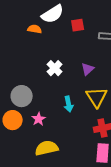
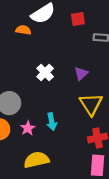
red square: (78, 25) -> (78, 19), moved
cyan arrow: (69, 104) -> (52, 122), moved

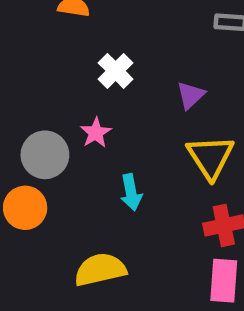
white cross: (45, 72) -> (116, 71), moved
pink star: (28, 128) -> (96, 133), moved

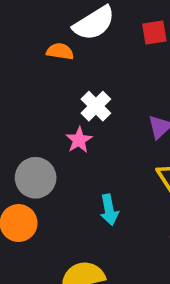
pink star: (96, 133) -> (79, 140), moved

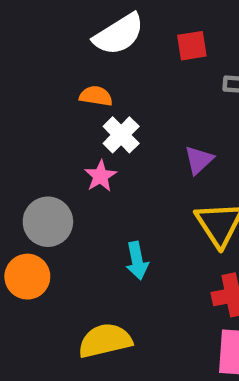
orange semicircle: (60, 51) -> (96, 96), moved

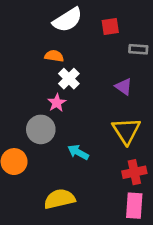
purple triangle: (199, 160) -> (124, 87), moved, turned -42
gray circle: (48, 222) -> (41, 129), moved
cyan arrow: (137, 261) -> (78, 152), turned 130

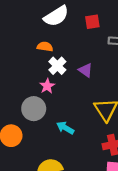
purple triangle: (124, 87) -> (86, 70), moved

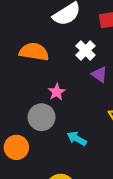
orange semicircle: (45, 47) -> (34, 52), moved, size x1.6
white cross: (57, 66) -> (86, 50), moved

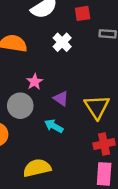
purple triangle: (99, 74) -> (61, 98), moved

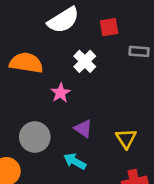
pink star: (35, 82) -> (61, 93), moved
yellow triangle: (97, 107) -> (126, 138), size x0.7

